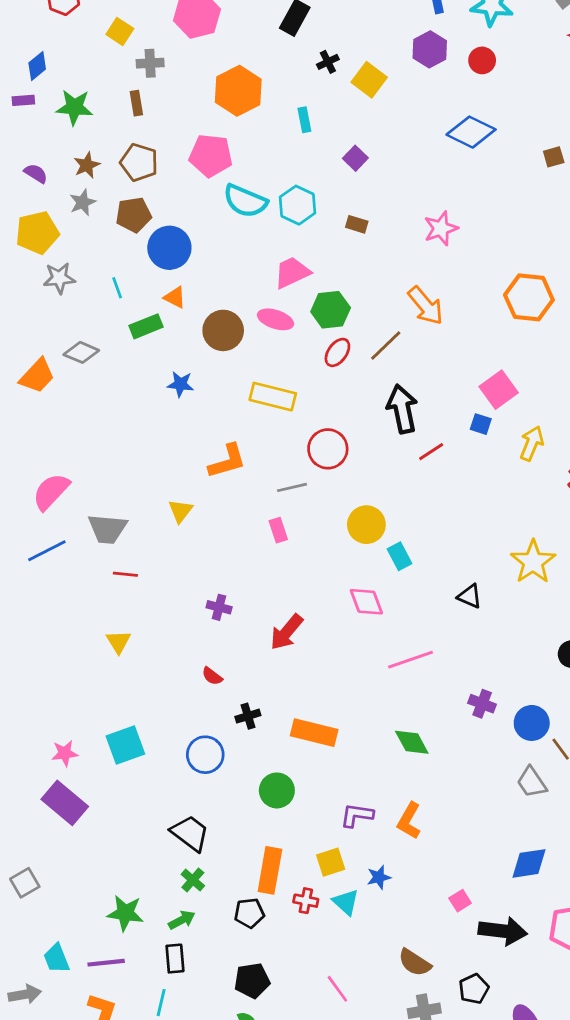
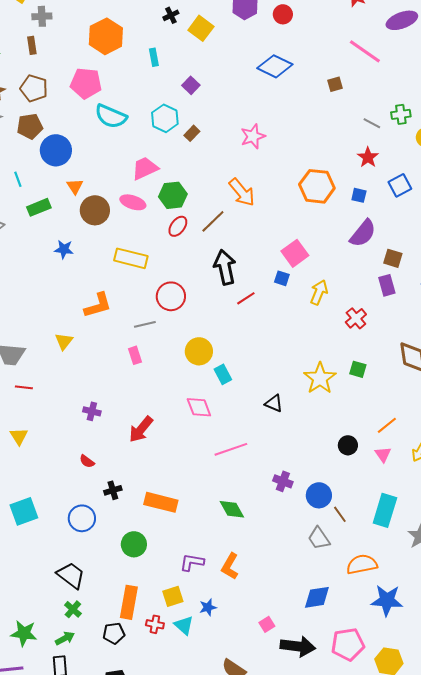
cyan hexagon: (298, 205) -> (165, 118), moved
brown rectangle: (357, 224) -> (192, 133), turned -63
orange triangle: (175, 297) -> (75, 186), moved, turned 30

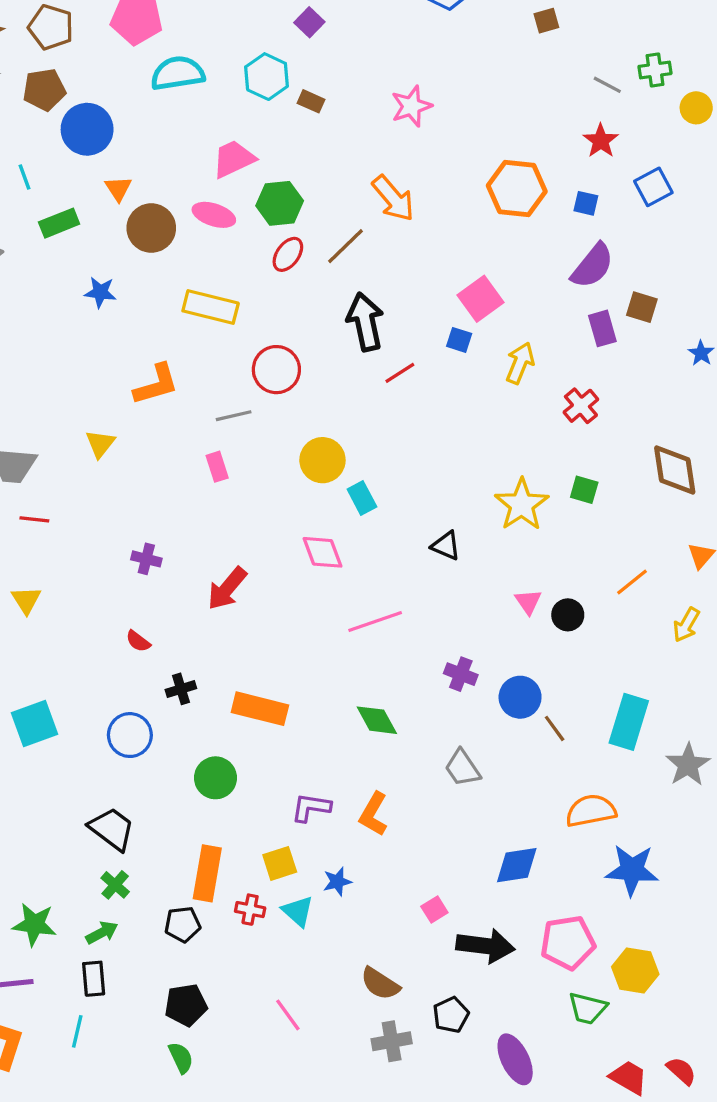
cyan semicircle: (111, 116) -> (178, 73), turned 148
brown rectangle: (192, 133) -> (311, 101), turned 70
purple rectangle: (387, 285) -> (602, 328), moved
pink triangle: (383, 454) -> (528, 602), moved
gray trapezoid: (319, 538) -> (462, 768), moved

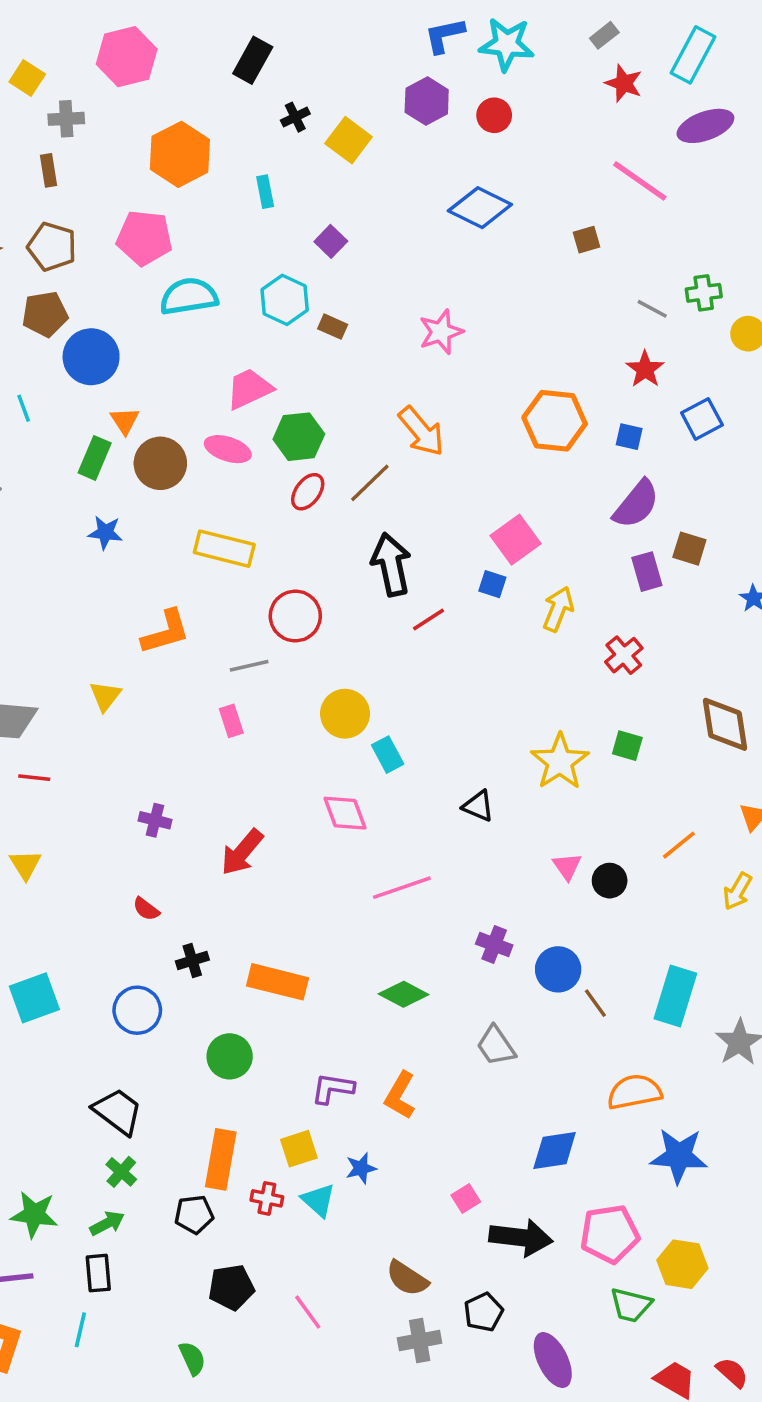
green rectangle: (59, 223) -> (95, 458), moved, turned -45
green diamond: (377, 720) -> (404, 994), turned -33
black pentagon: (186, 1005) -> (231, 1287), moved

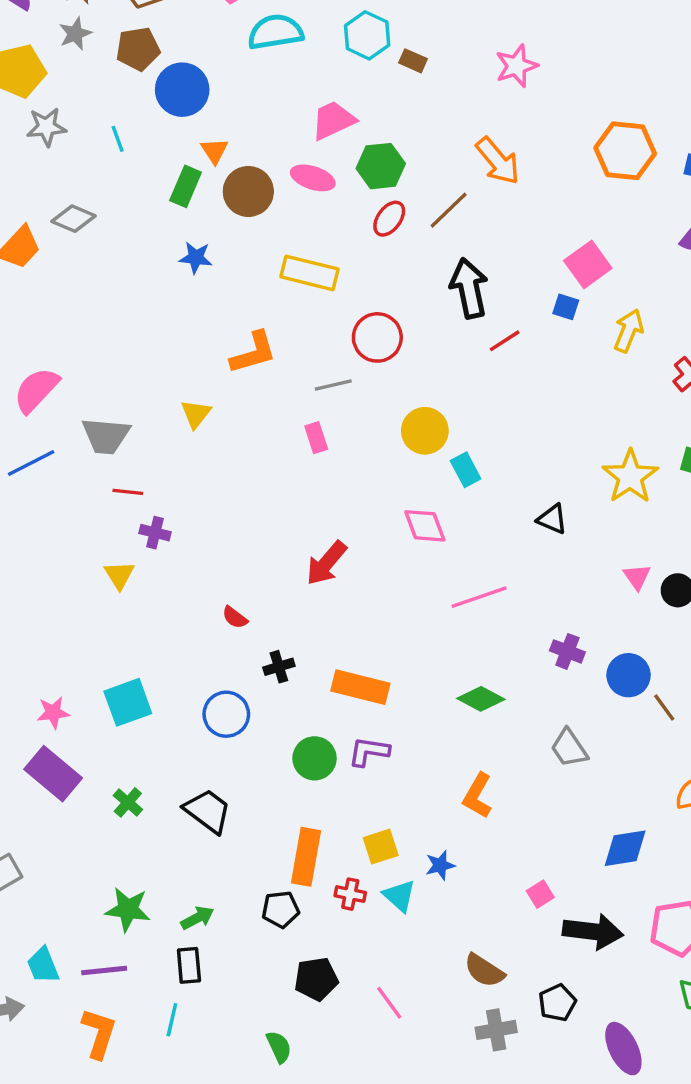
purple cross: (155, 820) -> (155, 533), moved
purple L-shape: (333, 1088) -> (369, 752), moved
green cross: (121, 1172) -> (128, 802), moved

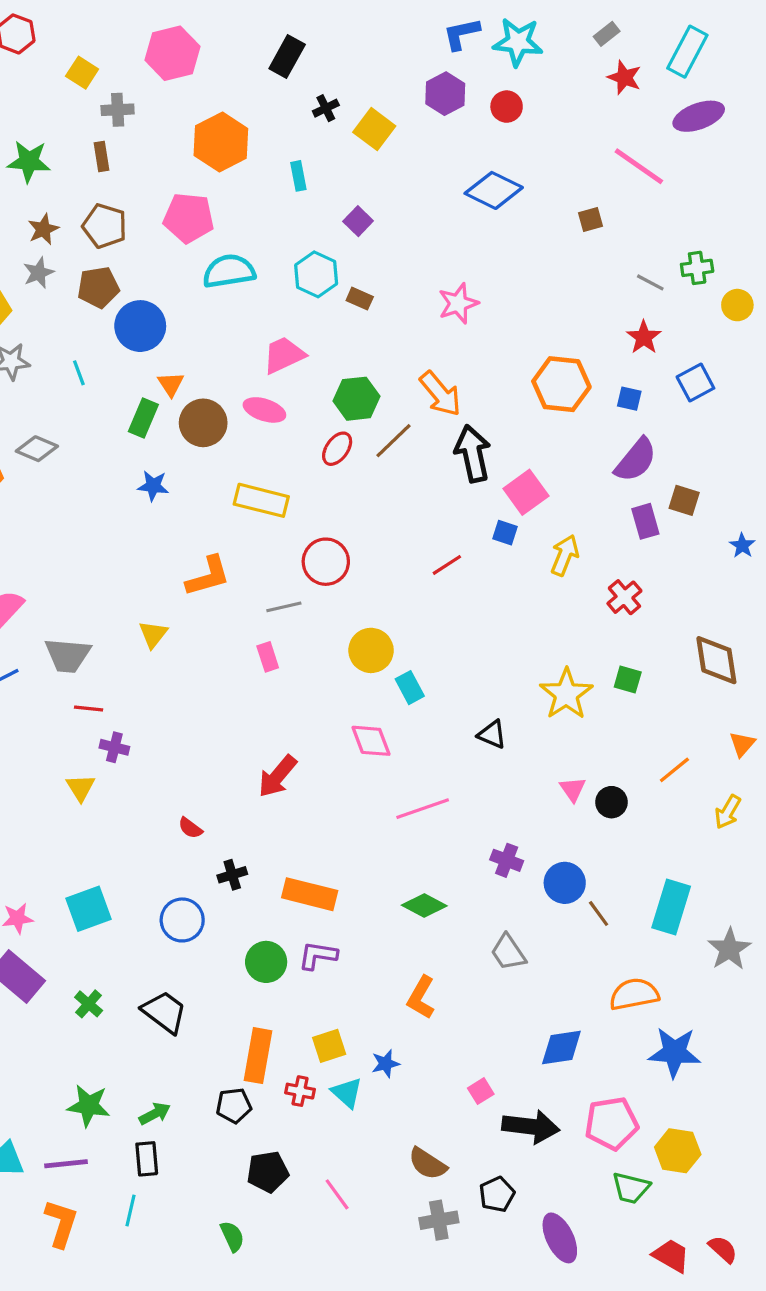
green hexagon: (381, 166) -> (356, 399), moved
black arrow: (469, 288) -> (473, 454), moved

